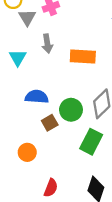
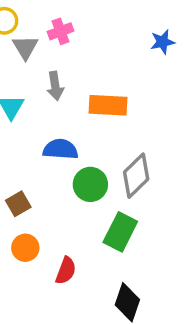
blue semicircle: (37, 97) -> (60, 149), moved
brown square: (50, 123) -> (18, 204), moved
red semicircle: (51, 188) -> (66, 271), moved

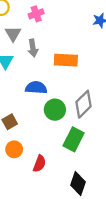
gray triangle: (25, 47) -> (13, 34), moved

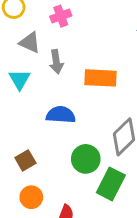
gray triangle: (13, 34) -> (30, 43), turned -35
green circle: (55, 110) -> (86, 159), moved

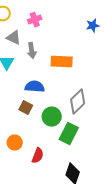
brown square: (25, 160) -> (26, 108), moved, turned -32

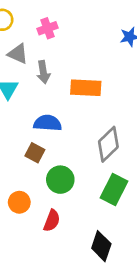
green circle: (52, 117) -> (60, 180), moved
green rectangle: (69, 134) -> (114, 190), moved

